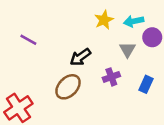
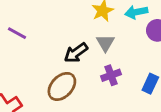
gray triangle: (127, 50) -> (105, 43), moved

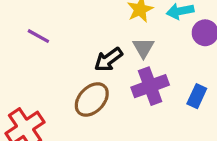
purple cross: (111, 75) -> (150, 86), size x1.5

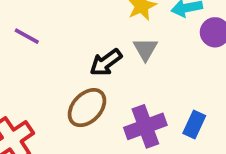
purple cross: (150, 86) -> (145, 126), moved
blue rectangle: (197, 96) -> (194, 124), moved

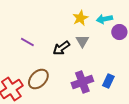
purple line: (27, 36) -> (27, 42), moved
brown ellipse: (87, 108) -> (38, 79), moved

